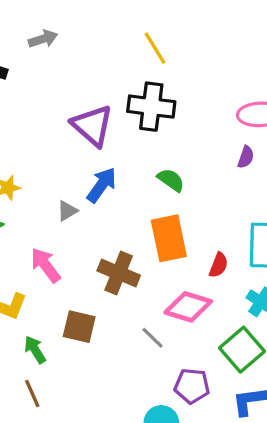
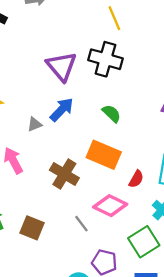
orange rectangle: (169, 238) -> (104, 155), turned -64
brown square: (79, 327) -> (32, 228), moved

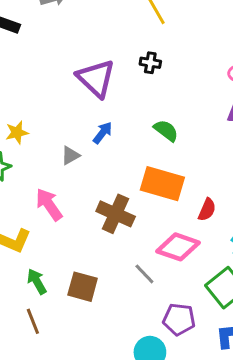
black cross: (105, 59) -> (150, 63), size x0.5
blue arrow: (62, 110) -> (103, 133), size x0.7

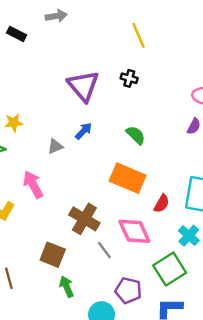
brown cross: (116, 214) -> (84, 219), moved
pink diamond: (178, 247) -> (134, 231), turned 40
green arrow: (37, 281) -> (67, 287), moved

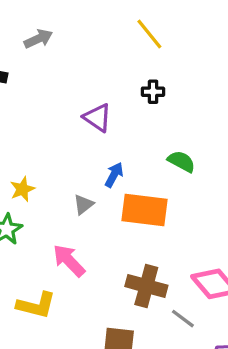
purple triangle: (83, 86) -> (98, 118), size x0.7
orange rectangle: (128, 178) -> (144, 210), moved

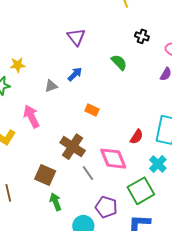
black cross: (153, 92) -> (142, 36), moved
green semicircle: (181, 161) -> (119, 62), moved
orange rectangle: (144, 210) -> (92, 110), moved, size x0.5

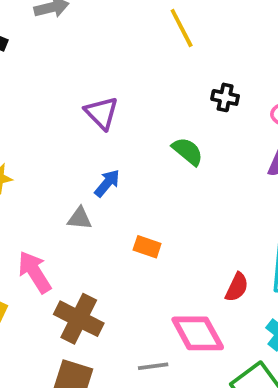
gray triangle: (51, 86) -> (80, 218), moved, turned 32
brown cross: (73, 147) -> (79, 319), moved
gray line: (88, 173) -> (153, 366), turned -56

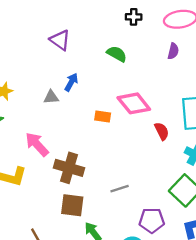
gray triangle: (80, 218) -> (51, 97), moved
red semicircle: (237, 287) -> (162, 131), turned -42
pink diamond: (198, 333) -> (134, 103), moved

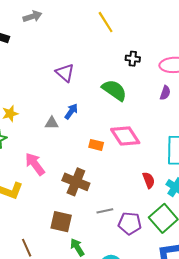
green semicircle: (117, 54) -> (114, 90), size x1.4
red semicircle: (162, 131) -> (149, 180), moved
brown cross: (69, 168) -> (76, 182), moved
purple pentagon: (152, 220) -> (130, 223), moved

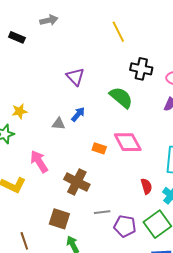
black cross: (133, 59) -> (141, 69), size x1.5

